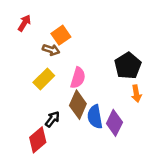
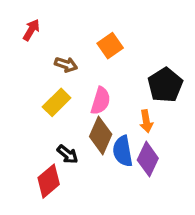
orange square: (61, 35) -> (110, 46), moved
orange arrow: (136, 94) -> (146, 121), moved
black arrow: (52, 119) -> (68, 154), turned 91

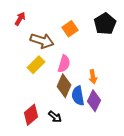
brown arrow: (66, 65) -> (42, 41), size x1.6
black pentagon: (165, 85) -> (105, 24), moved
black arrow: (68, 154) -> (55, 117), moved

